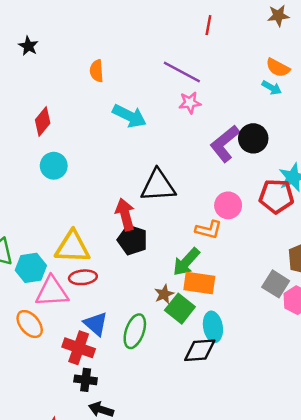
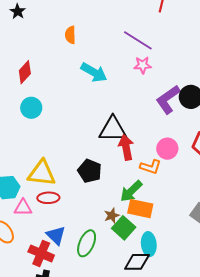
red arrow: (125, 214) -> (126, 147), moved
pink triangle: (52, 292) -> (23, 208), size x0.7

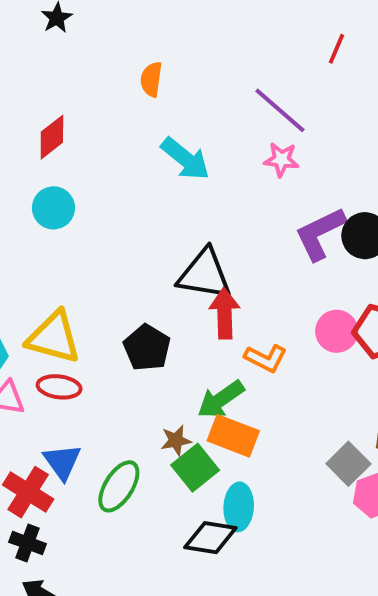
pink circle: (167, 149) -> (337, 331), moved

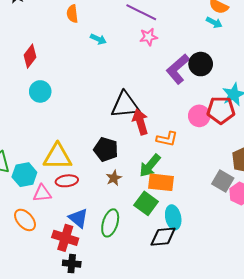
cyan arrow: (185, 159) -> (98, 39), moved, size x0.6
brown star: (176, 440) -> (114, 178), moved

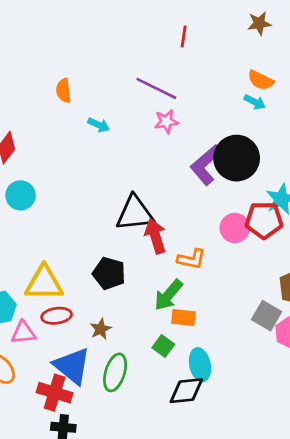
black circle: (201, 64) -> (237, 158), size x1.4
brown star: (114, 178) -> (101, 329), moved
orange rectangle: (161, 182) -> (183, 317), size x0.7
green square: (146, 203) -> (163, 346), size x0.7
blue triangle: (78, 218) -> (72, 366), size x1.4

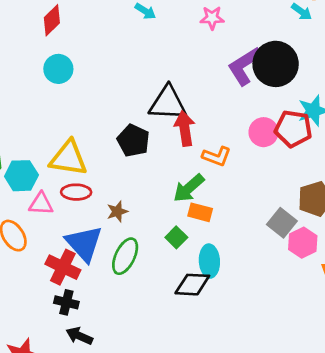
black pentagon: (109, 273) -> (133, 141), moved

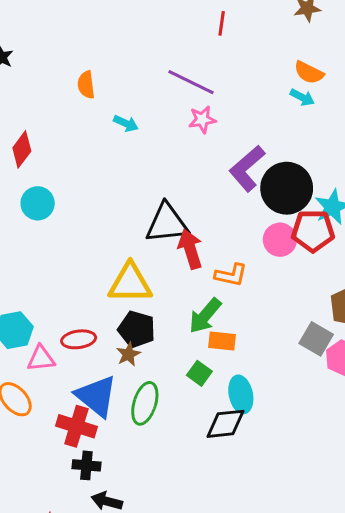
black circle: (276, 64) -> (287, 188), moved
black pentagon: (133, 141) -> (137, 329), moved
yellow triangle: (69, 158) -> (130, 283), moved

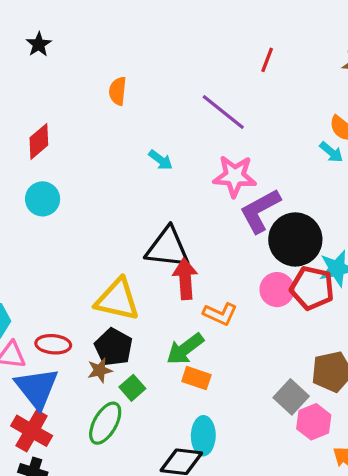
pink star: (202, 120) -> (235, 176), moved, size x1.5
cyan arrow: (126, 123) -> (161, 160), moved
green square: (199, 373) -> (132, 388), moved
blue triangle: (96, 396) -> (37, 388), moved

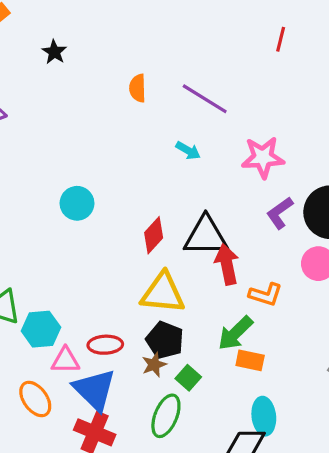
purple line: (223, 112) -> (205, 99), moved
red diamond: (39, 141) -> (154, 235), moved
purple L-shape: (260, 211) -> (280, 213), moved, size x0.7

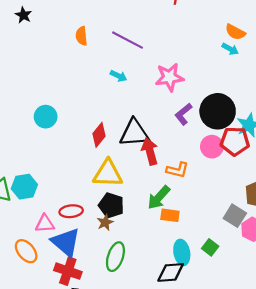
cyan hexagon: (41, 329) -> (24, 187), moved
green square: (188, 378) -> (210, 247), moved

